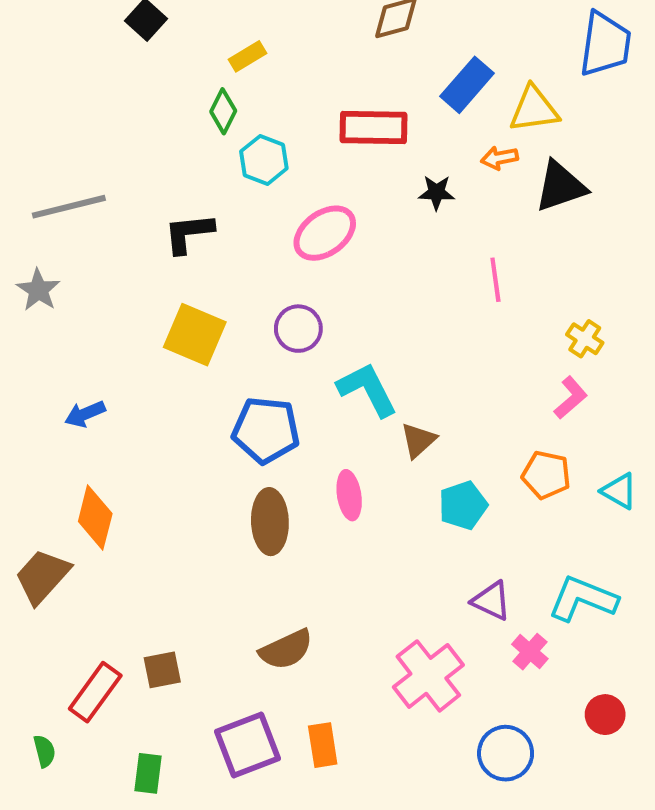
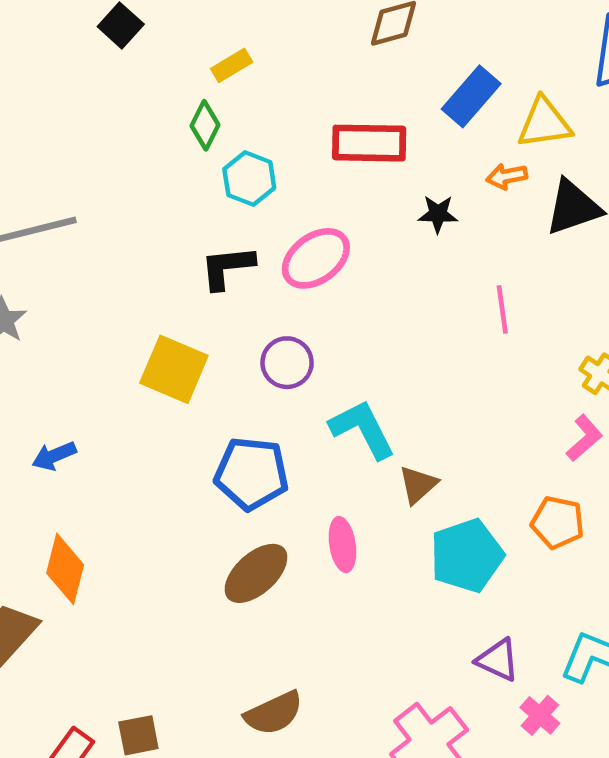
black L-shape: (189, 233) -> (227, 267), moved
cyan pentagon: (463, 505) -> (467, 556), size x1.4
brown ellipse: (270, 522) -> (256, 573), turned 50

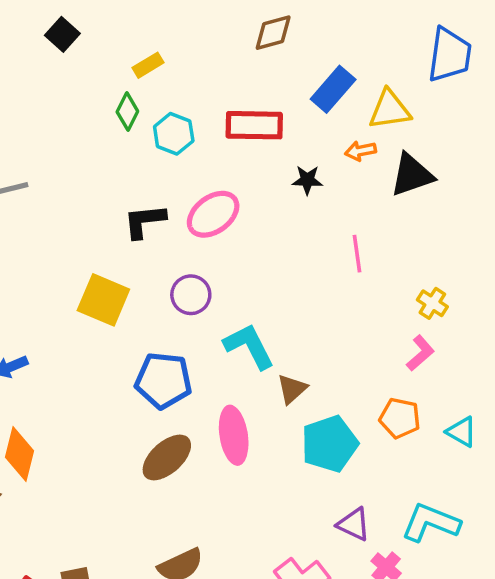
cyan hexagon: (249, 179) -> (174, 134), moved
pink ellipse: (342, 545) -> (234, 435), size x1.4

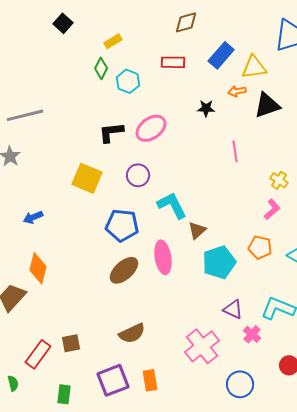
red rectangle: (254, 125) -> (173, 62), moved, size x0.7

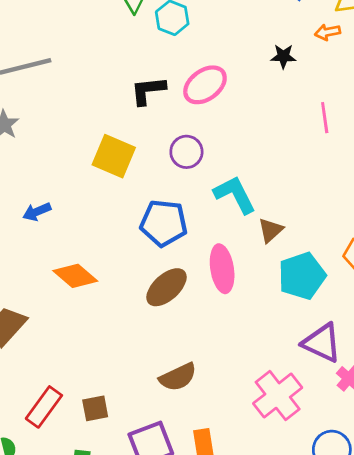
orange diamond: (38, 268) -> (75, 276), moved, turned -64
purple triangle: (233, 309) -> (322, 343), size x1.4
brown square: (71, 343) -> (95, 408), moved

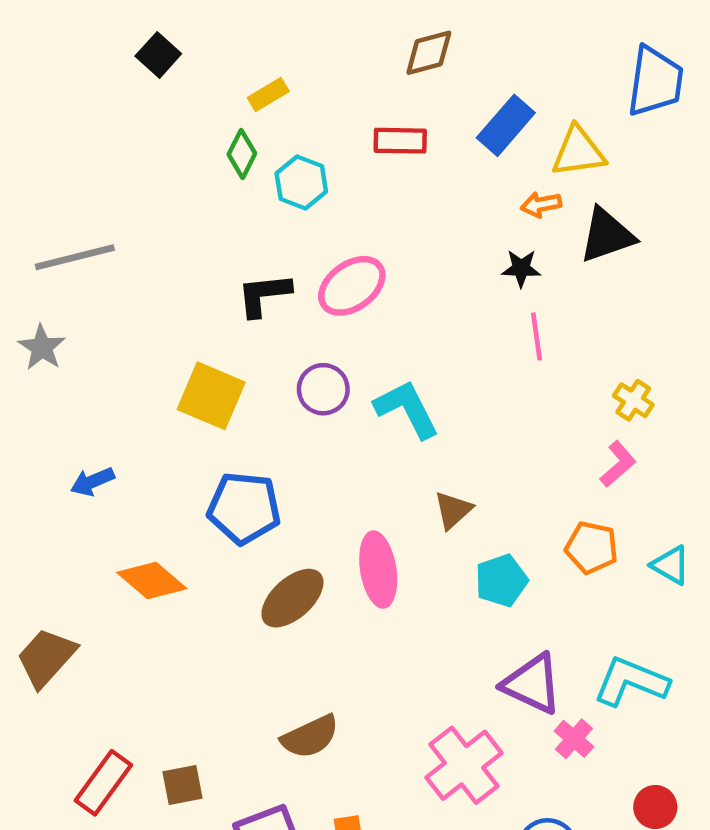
black star: (283, 56) -> (521, 268), moved
cyan L-shape: (235, 195) -> (407, 409), moved
blue pentagon: (164, 223) -> (244, 508), moved
cyan pentagon: (302, 276) -> (501, 581), size x0.7

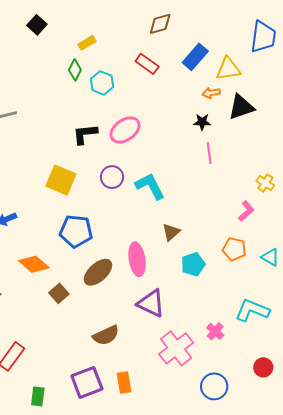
red rectangle: (400, 141) -> (147, 64), turned 35
yellow cross: (633, 400) -> (265, 183), moved
purple triangle: (532, 684) -> (151, 303), moved
pink cross: (574, 739) -> (215, 331), moved
brown square: (183, 785) -> (59, 293), moved, turned -30

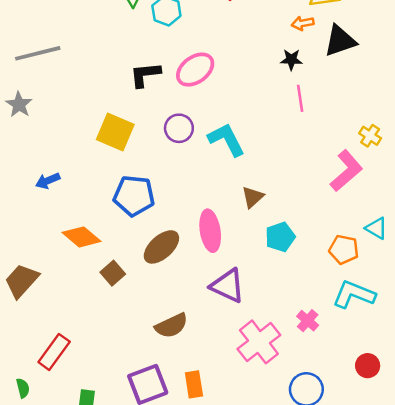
pink L-shape: (246, 211) -> (346, 171), size x1.6
orange pentagon: (234, 249) -> (344, 249), moved

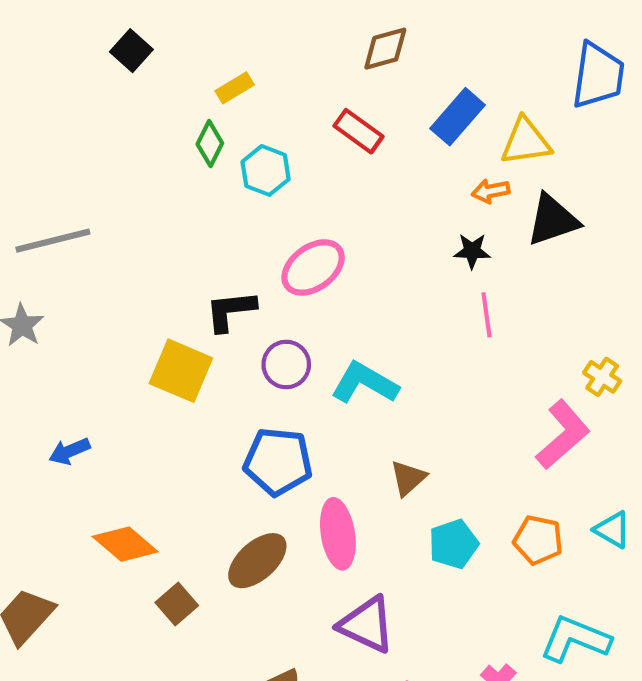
black L-shape: (145, 75) -> (230, 311), moved
cyan L-shape: (226, 140) -> (365, 383), turned -33
blue pentagon: (134, 196) -> (278, 462), moved
orange pentagon: (344, 249) -> (538, 540), moved

